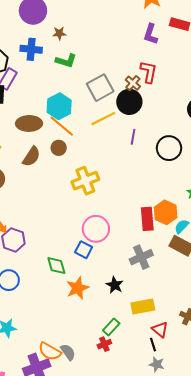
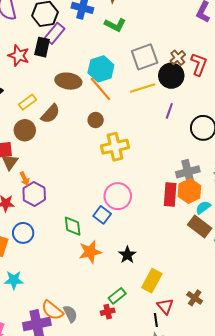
red L-shape: (149, 72) -> (199, 64), moved
brown circle: (59, 148) -> (96, 120), moved
brown semicircle: (31, 157) -> (50, 114), moved
gray cross: (141, 257) -> (188, 172), moved
yellow rectangle: (143, 307) -> (152, 281), turned -60

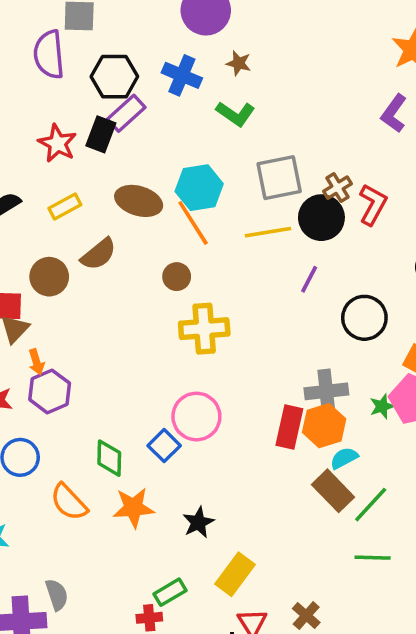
yellow rectangle: (28, 102) -> (65, 207), moved
orange semicircle: (52, 310) -> (69, 502), moved
gray semicircle: (70, 314) -> (57, 595), moved

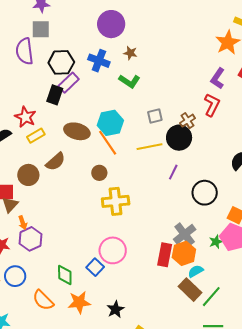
red star: (57, 143) -> (25, 117), moved
gray square: (279, 178) -> (155, 116), size x0.6
red L-shape: (373, 205) -> (212, 105), moved
gray cross: (326, 391) -> (185, 234), turned -30

